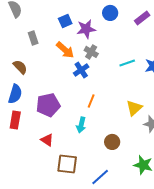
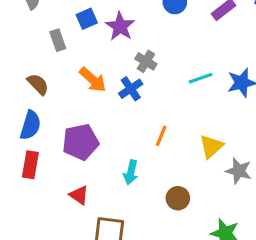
blue square: (65, 21) -> (87, 19), moved
purple star: (86, 29) -> (120, 26), moved, turned -30
orange arrow: (65, 50) -> (93, 80), moved
orange line: (91, 101) -> (161, 136), moved

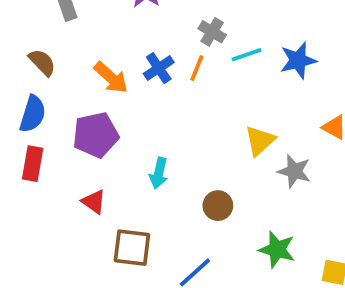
gray cross: (146, 61) -> (212, 32), moved
orange arrow: (93, 80) -> (111, 78), moved
orange line: (161, 136) -> (197, 68), moved

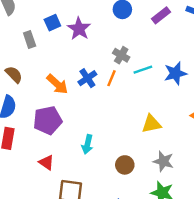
yellow triangle: (260, 141) -> (151, 124), turned 30
gray star: (294, 171) -> (163, 161), moved

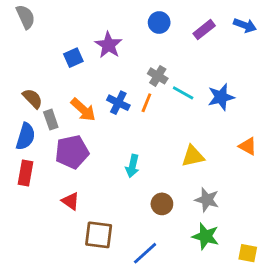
blue square: (52, 23) -> (73, 58), moved
gray rectangle: (30, 40) -> (51, 120), moved
cyan line: (143, 70) -> (183, 93), turned 48
blue cross: (87, 78) -> (118, 103), turned -30
cyan arrow: (87, 144) -> (132, 166), moved

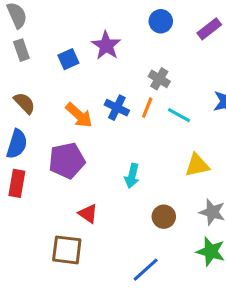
cyan line: (183, 93) -> (179, 115), moved
gray rectangle: (51, 120) -> (21, 50), moved
red triangle: (71, 201) -> (88, 214), moved
brown square: (99, 235) -> (67, 250), moved

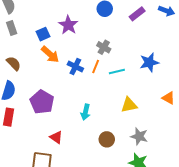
orange arrow: (79, 115) -> (50, 54), moved
cyan line: (179, 115) -> (117, 72), turned -42
purple pentagon: (67, 161) -> (42, 102), turned -30

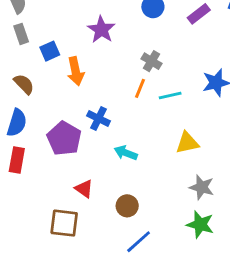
blue square: (43, 34) -> (50, 51), moved
orange arrow: (50, 54) -> (76, 71), turned 36
blue cross: (75, 66) -> (98, 118), moved
cyan arrow: (85, 112) -> (126, 153), turned 98
brown circle: (107, 139) -> (127, 206), moved

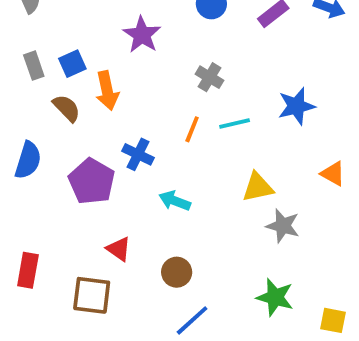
gray rectangle: (21, 34) -> (34, 66), moved
brown semicircle: (24, 84) -> (67, 108), moved
orange line: (140, 88) -> (192, 129), moved
red rectangle: (17, 160) -> (28, 270), moved
gray star: (202, 187) -> (283, 226), moved

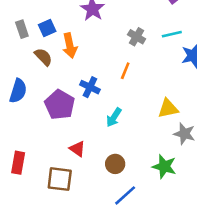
cyan line: (235, 124) -> (172, 34), moved
cyan arrow: (175, 201) -> (114, 117), turned -78
green star: (275, 297) -> (164, 166), moved

